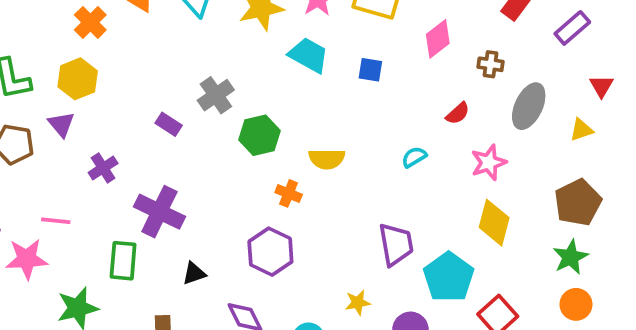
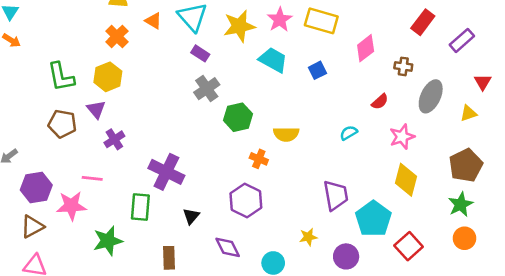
blue square: (370, 70) -> (317, 70), turned -36
purple rectangle: (169, 124) -> (200, 53), moved
purple cross: (103, 168) -> (114, 139), moved
black triangle: (194, 273) -> (191, 216), turned -30

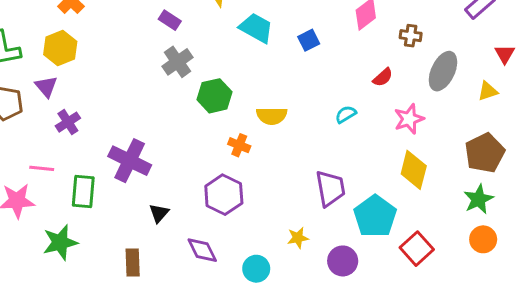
green rectangle: (140, 207) -> (83, 191), moved

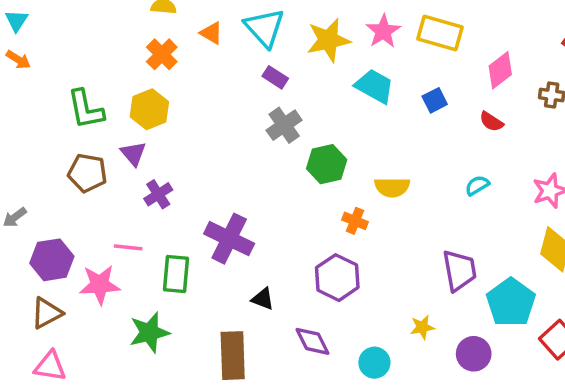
red semicircle: (383, 77) -> (491, 122), moved, turned 75
black triangle: (159, 213) -> (263, 299), turned -50
brown rectangle: (133, 263) -> (233, 356), size x1.5

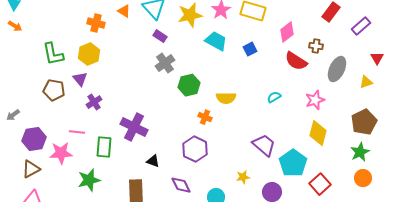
orange cross: (162, 54) -> (96, 23), turned -30
red semicircle: (491, 122) -> (296, 61), moved, size x1.6
purple trapezoid: (459, 270) -> (264, 145), turned -40

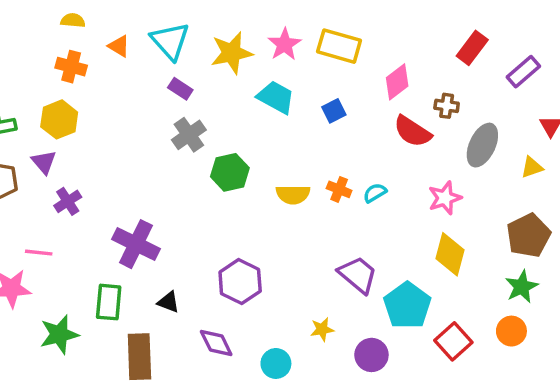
orange cross: (205, 117) -> (339, 189), moved
green rectangle: (104, 147) -> (109, 302), moved
orange circle: (363, 178) -> (511, 331), moved

